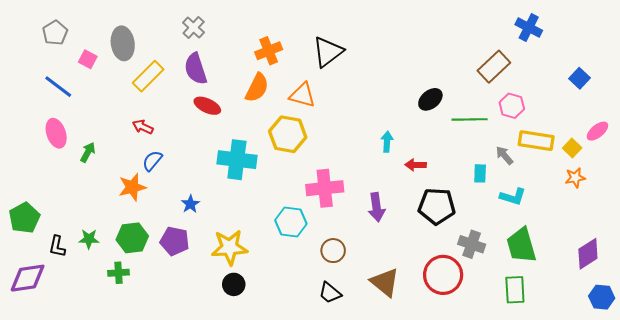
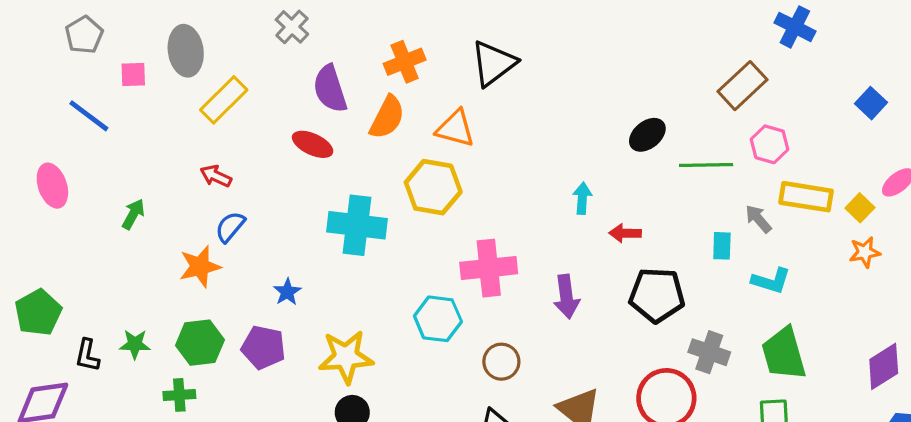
pink square: (88, 59) -> (133, 75), turned -30
purple semicircle: (196, 69) -> (330, 89), moved
pink ellipse: (56, 133) -> (52, 186), moved

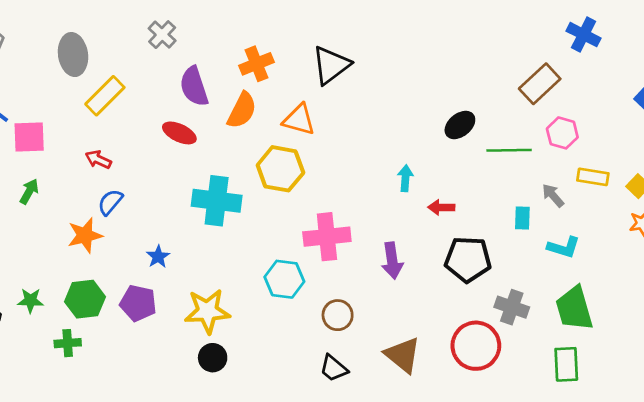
pink square: (133, 75) -> (29, 137), moved, size x1.5
yellow rectangle: (806, 197) -> (593, 177), size x0.7

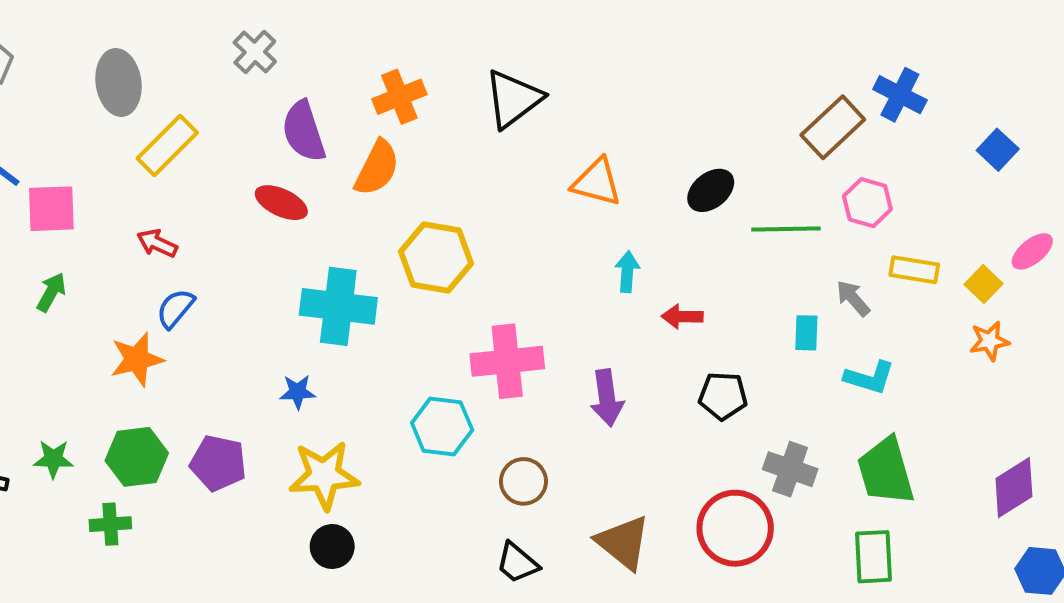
blue cross: (584, 35) -> (900, 95), moved
orange triangle: (299, 120) -> (597, 182), moved
blue star: (158, 257) -> (298, 392), moved, turned 30
black pentagon: (468, 259) -> (723, 396), size x0.7

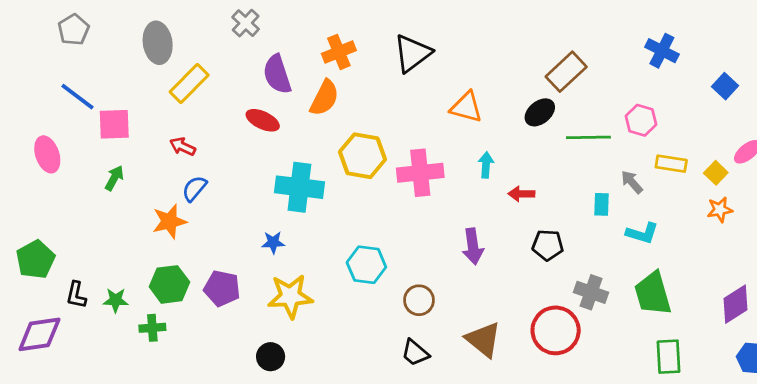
brown rectangle: (833, 127) -> (566, 72), moved
pink cross: (507, 361) -> (420, 173), moved
green star: (53, 459) -> (116, 300), moved
black circle: (332, 547) -> (271, 357), moved
green rectangle: (874, 557) -> (669, 357), moved

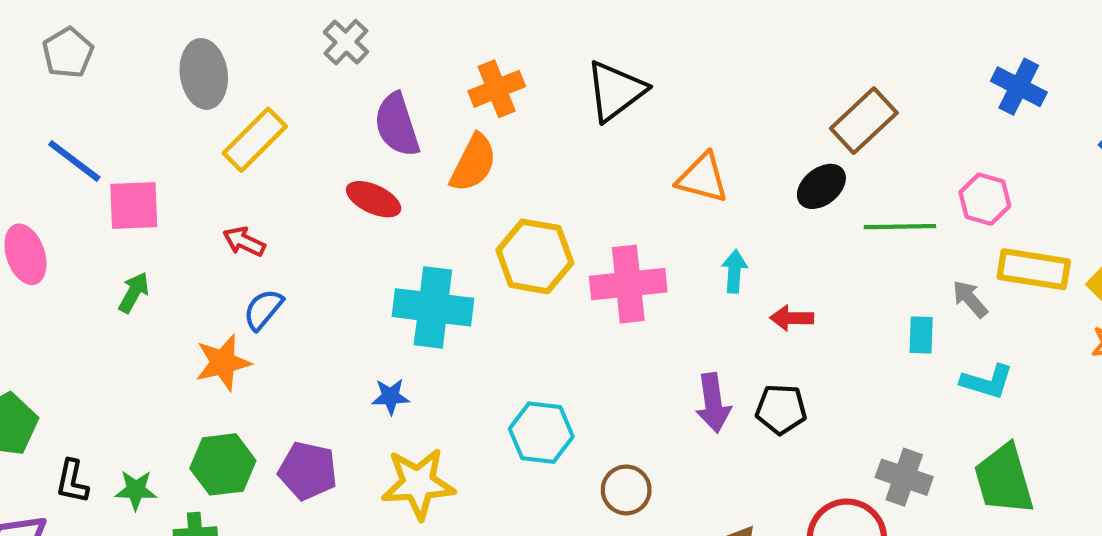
yellow rectangle: (671, 164) -> (1034, 269), size x1.4
black pentagon: (548, 245) -> (781, 409), moved

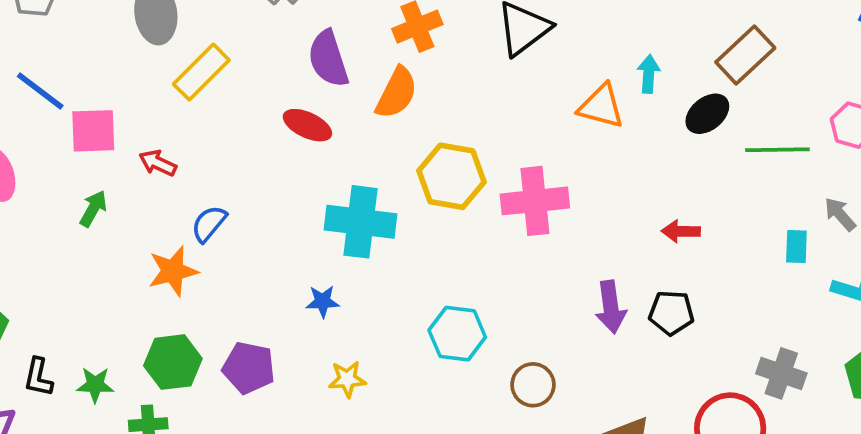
red arrow: (244, 242) -> (158, 163), moved
cyan arrow: (734, 271) -> (649, 74), moved
yellow star: (418, 484) -> (347, 379), size x0.6

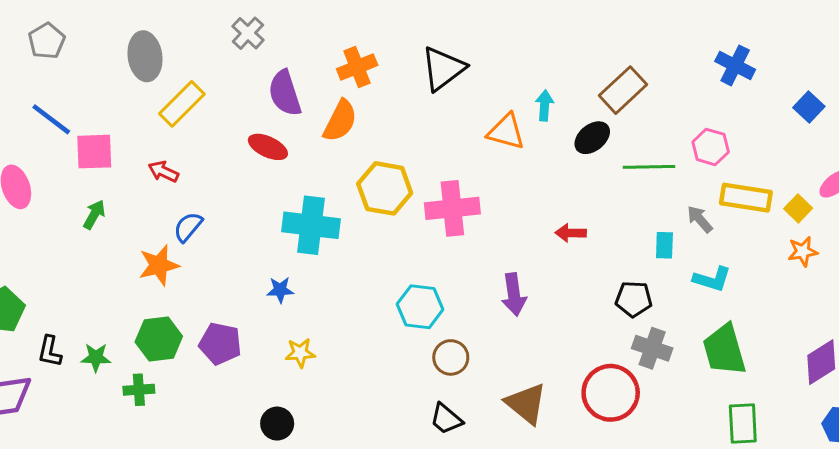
red arrow: (158, 163) -> (163, 172), moved
black pentagon: (671, 313) -> (634, 299), moved
cyan hexagon: (457, 334) -> (420, 307), moved

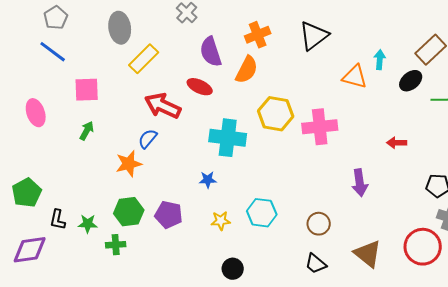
blue line: (51, 119) -> (53, 52), moved
red arrow: (163, 172) -> (163, 106), moved, size x1.8
cyan hexagon: (420, 307) -> (262, 213), moved
black circle: (277, 424) -> (233, 269), moved

